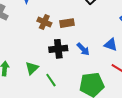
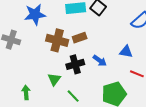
brown cross: (44, 22) -> (57, 40), size x1.5
green triangle: (32, 68) -> (54, 79), moved

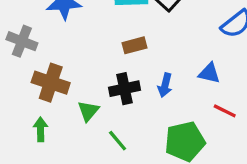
brown cross: (57, 40) -> (51, 83), moved
blue arrow: (100, 61) -> (165, 85), turned 64

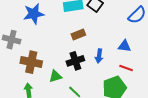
green triangle: (88, 111) -> (55, 76), turned 40
red line: (225, 111) -> (126, 68), moved

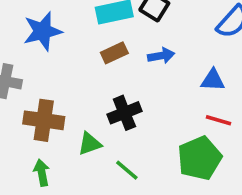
brown rectangle: (78, 34) -> (114, 53), moved
blue arrow: (99, 56) -> (161, 56), moved, turned -104

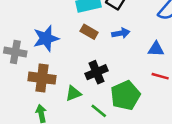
blue star: (43, 31) -> (46, 38), moved
brown rectangle: (114, 53) -> (89, 32), turned 56
green pentagon: (200, 158) -> (125, 95), moved

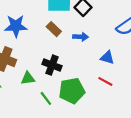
black cross: (97, 72) -> (52, 65), turned 30

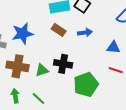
green triangle: (28, 78) -> (42, 70), moved
green line: (46, 98) -> (38, 99), moved

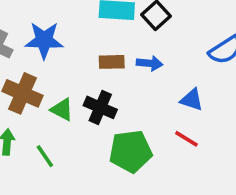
brown rectangle: (59, 30) -> (112, 62), moved, turned -48
green triangle: (42, 70) -> (62, 110), turned 32

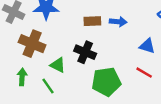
green triangle: (62, 110) -> (58, 65), moved

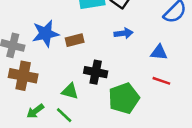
brown rectangle: (92, 21) -> (75, 40), moved
brown cross: (32, 44) -> (23, 76), moved
green arrow: (22, 77) -> (35, 111), turned -119

